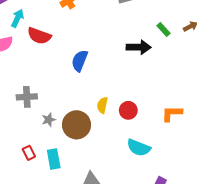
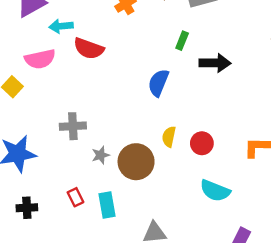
cyan arrow: (17, 18) -> (61, 26), turned -120
green rectangle: (164, 30) -> (182, 41), moved, turned 64
blue semicircle: (80, 61) -> (158, 83), moved

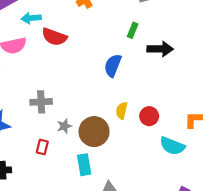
cyan semicircle: (215, 191) -> (172, 146), moved
red rectangle: (76, 197) -> (42, 147), moved, turned 40
cyan rectangle: (107, 205) -> (84, 165), moved

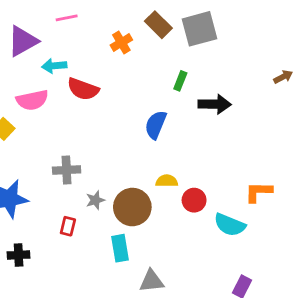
yellow semicircle: (122, 111) -> (167, 181), turned 77
red circle: (149, 116) -> (194, 200), moved

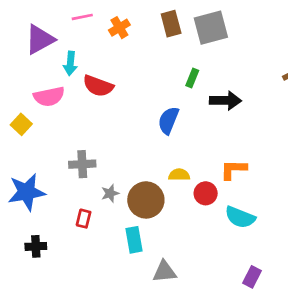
brown rectangle: (158, 25) -> (171, 24), turned 30
orange cross: (121, 43) -> (119, 28), moved
cyan arrow: (54, 66) -> (70, 63), turned -80
orange L-shape: (258, 192) -> (233, 169), moved

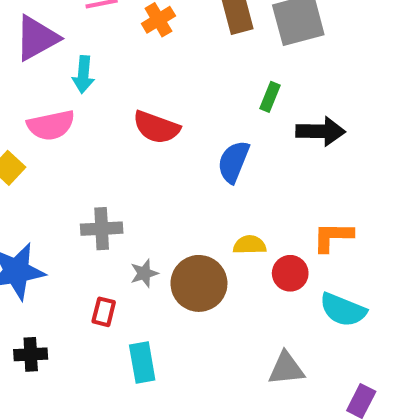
red semicircle: (98, 86) -> (156, 127), moved
cyan rectangle: (134, 240) -> (142, 362), moved
gray triangle: (164, 272) -> (286, 369), moved

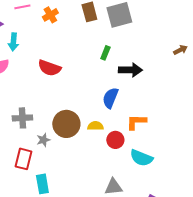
blue semicircle: (233, 162) -> (110, 98), moved
brown circle: (199, 283) -> (66, 124), moved
red rectangle: (104, 312) -> (23, 159), size x1.5

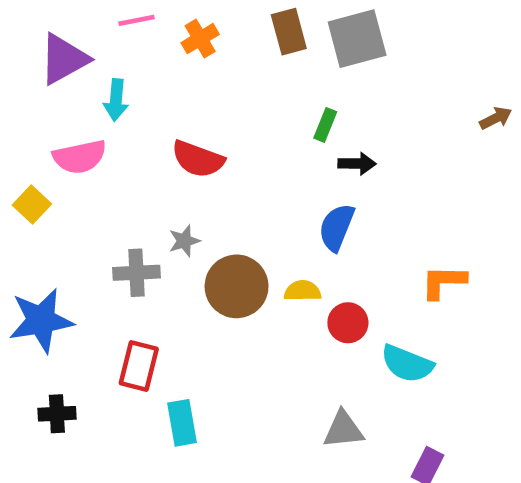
black arrow: (130, 70) -> (357, 164), moved, size x0.7
orange L-shape: (136, 122) -> (443, 282), moved
gray star: (43, 140) -> (184, 241), moved

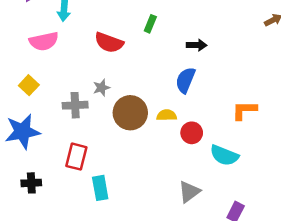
green rectangle: (325, 125) -> (150, 24), moved
yellow square: (32, 205) -> (29, 85), moved
gray triangle: (343, 430) -> (189, 192), turned -30

